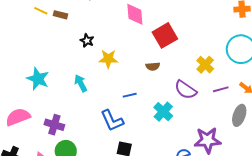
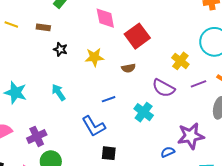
brown rectangle: (60, 15) -> (43, 27), moved
yellow star: (108, 59) -> (94, 57), moved
purple cross: (54, 125) -> (37, 136), turned -36

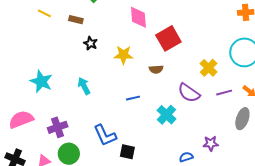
blue L-shape: (94, 126) -> (105, 135), moved
purple star: (191, 136) -> (211, 143), size x0.6

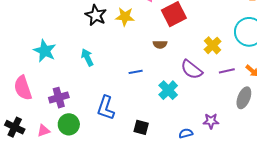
black star: (90, 43) -> (96, 15), size x1.5
yellow star: (123, 55) -> (125, 17), moved
pink semicircle: (21, 120) -> (23, 88), turned -90
blue L-shape: (105, 135) -> (106, 108), turned 40
black square: (127, 152) -> (141, 127), moved

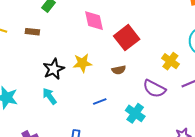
black star: (96, 15) -> (54, 69), moved, turned 30
yellow star: (125, 17) -> (82, 63), moved

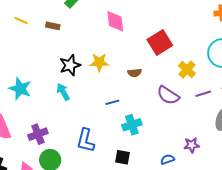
red square: (127, 38) -> (160, 43), moved
cyan cross: (135, 113) -> (132, 125), moved, turned 30

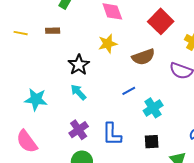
yellow star: (99, 62) -> (108, 44), moved
brown semicircle: (135, 73) -> (143, 57), size x1.6
purple cross: (38, 134) -> (79, 130), moved

